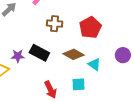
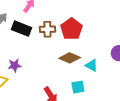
red pentagon: (90, 27) -> (71, 29), moved
black rectangle: (39, 53) -> (21, 29), moved

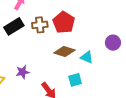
black rectangle: (21, 29) -> (14, 26), turned -48
purple star: (14, 65) -> (23, 72), moved

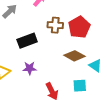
black rectangle: (14, 26) -> (27, 41), moved

